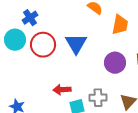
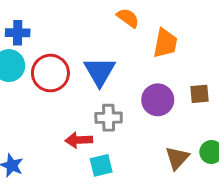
blue cross: (30, 18) -> (18, 33), moved, turned 35
gray cross: (98, 98) -> (109, 118), moved

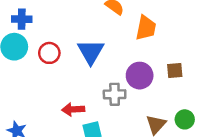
red circle: (50, 73) -> (49, 53), size x0.7
gray cross: (109, 118) -> (115, 94), moved

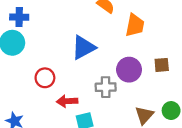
blue triangle: (91, 52) -> (83, 47), turned 32
red circle: (49, 53) -> (45, 78), moved

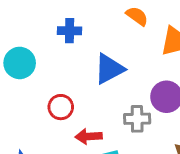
blue cross: (19, 17) -> (70, 31), moved

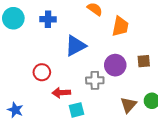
cyan circle: (20, 63) -> (13, 18), moved

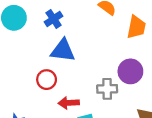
blue cross: (48, 19) -> (54, 19), turned -35
blue triangle: (75, 46) -> (63, 50), moved, turned 35

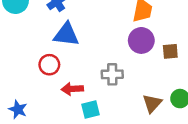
purple circle: (130, 71) -> (141, 40), moved

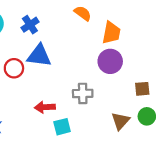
brown square: (170, 51) -> (142, 89), moved
red circle: (49, 65) -> (14, 68), moved

